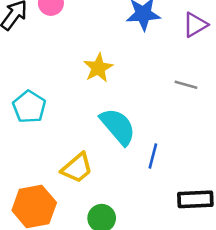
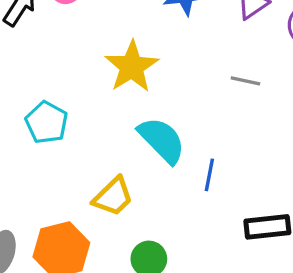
yellow star: (98, 68) -> (132, 67), size x1.4

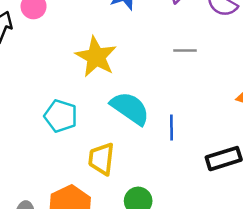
cyan pentagon: (47, 123) -> (61, 116), moved
yellow trapezoid: (113, 197) -> (101, 159), turned 152

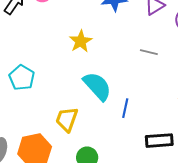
yellow star: (96, 57) -> (81, 41), size x0.7
cyan pentagon: (61, 116) -> (22, 78), moved

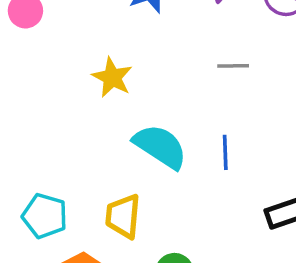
cyan pentagon: (22, 78) -> (45, 216), moved
blue line: (125, 108) -> (225, 152), moved

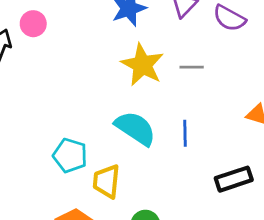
yellow star: (112, 77) -> (142, 65), moved, size x1.4
cyan pentagon: (45, 216) -> (70, 155), moved

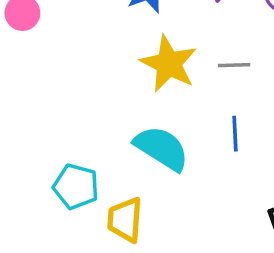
blue line: (185, 133) -> (235, 134), moved

